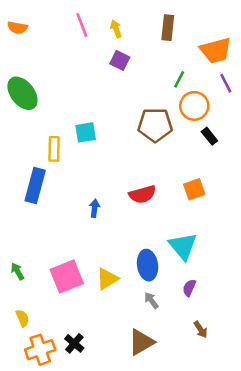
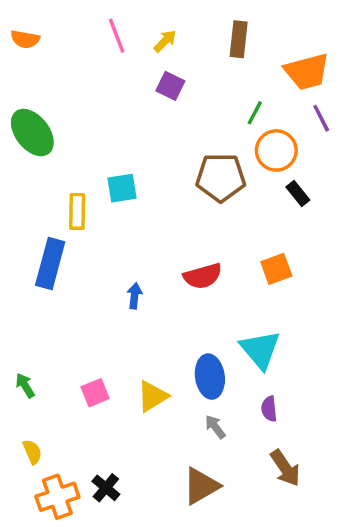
yellow arrow: (116, 29) -> (165, 41), turned 66
pink square: (67, 276) -> (95, 393), size x0.6
purple semicircle: (189, 288) -> (269, 409), turned -30
brown arrow: (201, 329) -> (285, 468), size x1.5

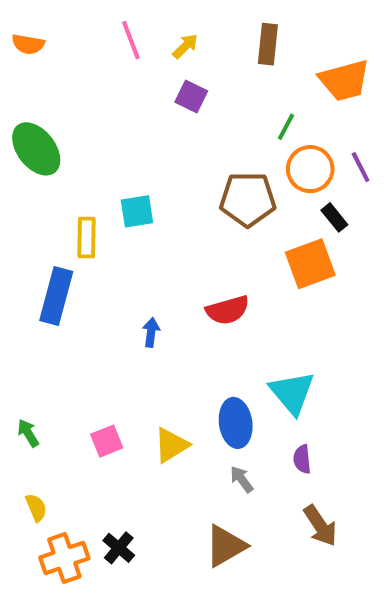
purple line: (321, 118) -> (361, 167), moved
orange square: (276, 269) -> (310, 264), moved, size x1.4

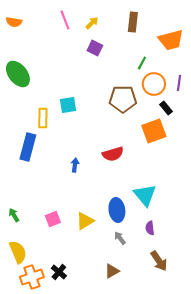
purple line: (361, 167) -> (179, 83), turned 35
yellow semicircle: (36, 508) -> (18, 252), size x1.6
brown triangle: (226, 546) -> (112, 271), size x0.7

